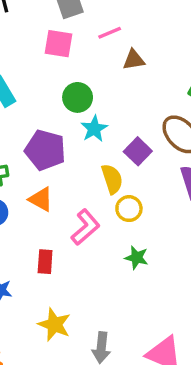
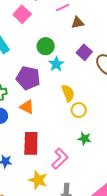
pink square: (59, 44) -> (22, 14), moved, turned 36
purple square: (138, 151) -> (84, 52), moved
pink L-shape: (85, 227) -> (60, 159), moved
red rectangle: (45, 262) -> (31, 143), size x1.6

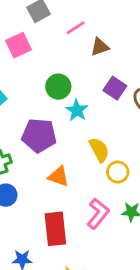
pink square: (22, 14) -> (19, 45), turned 30
orange triangle: (27, 107) -> (59, 176), moved
pink L-shape: (60, 159) -> (98, 214), moved

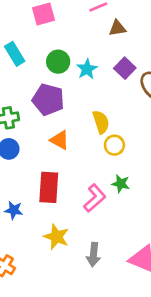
green circle: (58, 87) -> (58, 62), moved
cyan star: (77, 110) -> (87, 69), moved
pink L-shape: (98, 214) -> (95, 198), moved

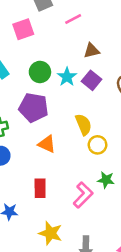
brown triangle: (117, 28) -> (92, 51), moved
purple square: (125, 68) -> (92, 80), moved
red rectangle: (49, 187) -> (40, 188), size x0.7

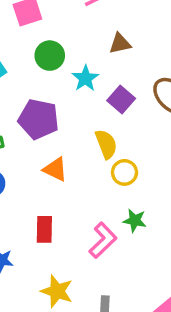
green circle: (40, 72) -> (50, 56), moved
purple square: (92, 80) -> (121, 99), moved

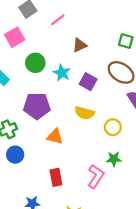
yellow semicircle: (106, 144) -> (85, 113), turned 138
yellow circle: (124, 172) -> (113, 127), moved

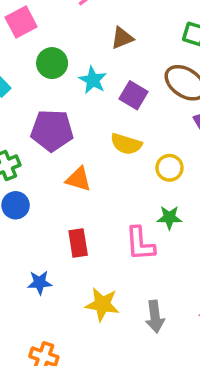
pink L-shape: (96, 176) -> (140, 244), turned 140

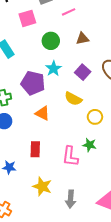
green circle: (52, 63) -> (51, 41), moved
cyan star: (93, 80) -> (53, 69), moved

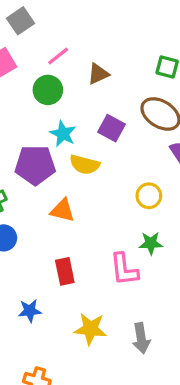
pink line: (69, 12) -> (58, 56), moved
yellow semicircle: (73, 99) -> (85, 165), moved

